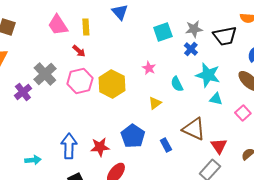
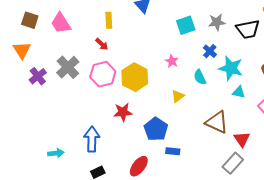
pink trapezoid: (58, 25) -> (61, 23), moved
blue cross: (191, 49) -> (210, 51), moved
purple cross: (23, 92) -> (38, 76), moved
blue rectangle: (166, 145) -> (173, 151), moved, turned -56
red star: (100, 147) -> (123, 112), moved

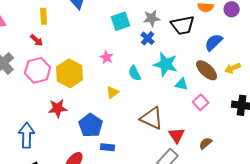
blue cross: (210, 51) -> (148, 38), moved
cyan triangle: (239, 92) -> (182, 84), moved

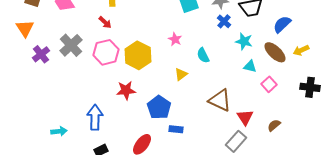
blue cross: (148, 38) -> (224, 21), moved
cyan star: (166, 64) -> (244, 41), moved, size x0.7

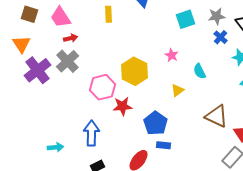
red arrow: (105, 22) -> (71, 38), moved, turned -56
pink hexagon: (106, 52) -> (103, 87), moved
purple cross: (41, 54) -> (38, 70), size x1.5
blue rectangle: (176, 129) -> (164, 145), moved

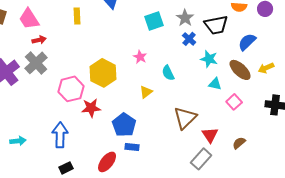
gray star: (217, 16) -> (185, 18), turned -30
brown triangle: (217, 116) -> (185, 118), turned 50
cyan arrow: (56, 147) -> (18, 141), moved

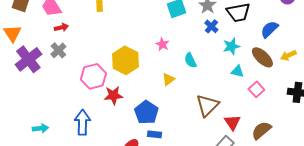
cyan star: (209, 59) -> (231, 46), turned -30
gray cross: (36, 63) -> (58, 50), size x0.7
brown semicircle: (239, 143) -> (261, 130), size x1.5

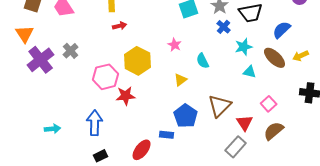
red arrow: (61, 27) -> (120, 26), moved
pink square: (256, 89) -> (269, 104), moved
blue pentagon: (146, 112) -> (186, 116), moved

